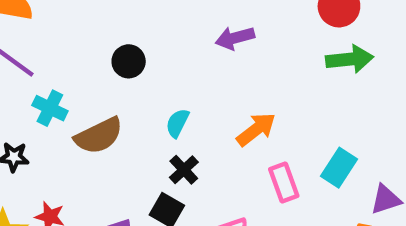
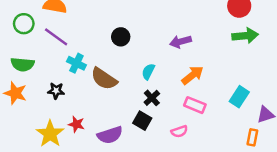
purple arrow: (235, 38) -> (181, 42), moved
brown semicircle: (99, 136) -> (104, 79), turned 60
pink rectangle: (284, 183) -> (195, 105), moved, turned -48

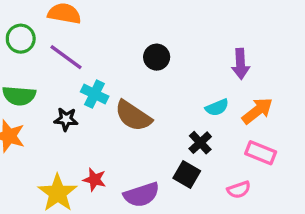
purple arrow: (181, 42) -> (241, 64), turned -78
cyan semicircle: (148, 72) -> (217, 107), moved, turned -140
black star: (56, 91) -> (66, 119), moved

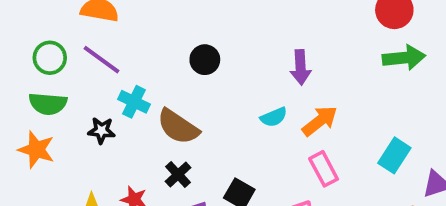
green circle: (21, 39) -> (50, 58), moved
black cross: (200, 143) -> (178, 175), moved
pink rectangle: (261, 153) -> (324, 169), turned 40

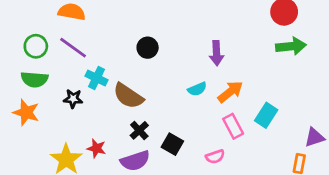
cyan rectangle: (394, 155) -> (266, 115), moved
black cross: (178, 175) -> (139, 130), moved

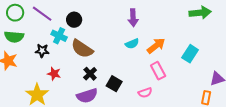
black circle: (148, 48) -> (74, 20), moved
purple arrow: (217, 53) -> (133, 18), moved
cyan rectangle: (266, 115) -> (190, 54), moved
red star: (96, 148) -> (54, 74), moved

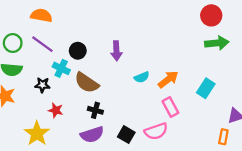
purple arrow: (133, 18) -> (116, 51), moved
black cross: (90, 74) -> (95, 110), turned -32
black square: (114, 84) -> (126, 135), moved
pink semicircle: (145, 93) -> (156, 131), size x1.5

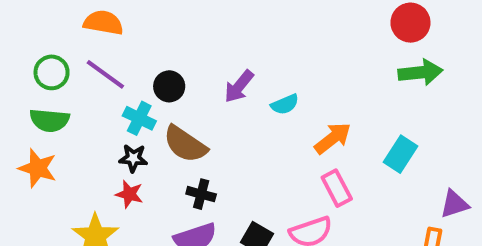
purple arrow: (116, 51) -> (239, 86), turned 42
cyan semicircle: (142, 77) -> (285, 104), moved
black star: (42, 85) -> (133, 158), moved

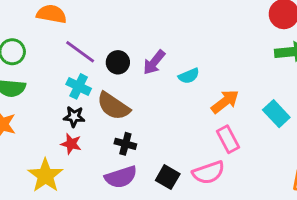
purple line: (105, 74) -> (80, 52), moved
black circle: (169, 86) -> (118, 62), moved
cyan rectangle: (401, 154) -> (276, 114), turned -76

